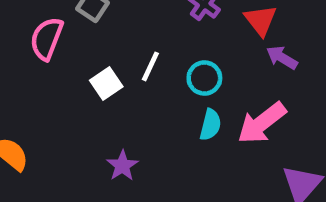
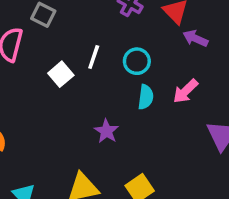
pink arrow: (262, 123) -> (185, 91), size x0.7
purple star: (122, 166) -> (106, 131), moved

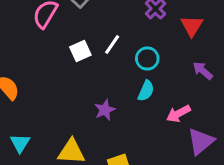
purple arrow: (195, 38) -> (203, 71), moved
pink arrow: (185, 91) -> (178, 114), moved

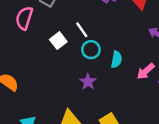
white line: (112, 44) -> (82, 30), turned -56
cyan circle: (147, 59) -> (91, 50), moved

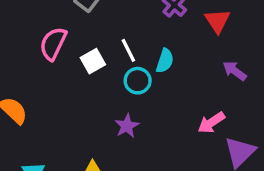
pink semicircle: (24, 18) -> (53, 44), moved
cyan semicircle: (116, 59) -> (165, 61), moved

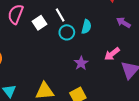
cyan semicircle: (165, 61) -> (86, 27), moved
purple star: (127, 126) -> (81, 63), moved

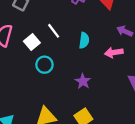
cyan circle: (67, 32) -> (44, 65), moved
pink arrow: (112, 54) -> (114, 52), moved, turned 35

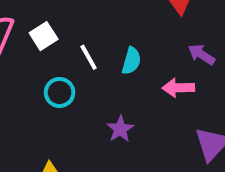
white line: (54, 31) -> (89, 57), moved
white square: (32, 42) -> (44, 36), moved

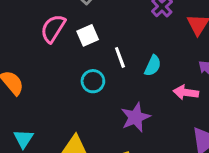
purple star: (120, 129) -> (135, 117), size x1.4

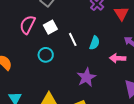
cyan circle: (93, 81) -> (46, 55), moved

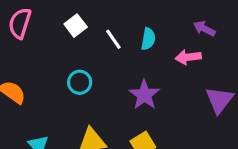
pink semicircle: (28, 25) -> (20, 23), moved
cyan circle: (46, 55) -> (80, 82), moved

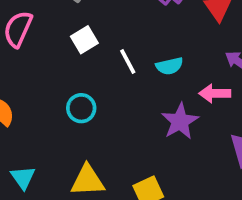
cyan semicircle: (148, 39) -> (169, 66), turned 60
purple star: (144, 95) -> (180, 121), moved

